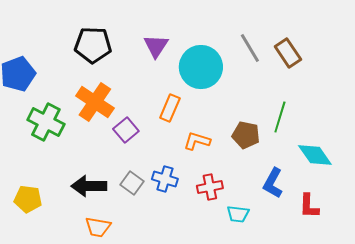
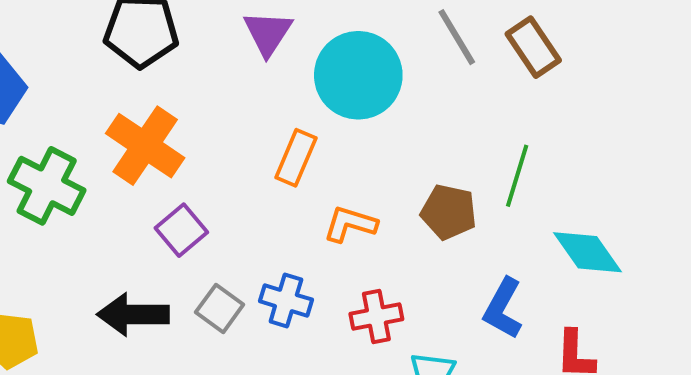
purple square: (126, 130) -> (181, 230), moved

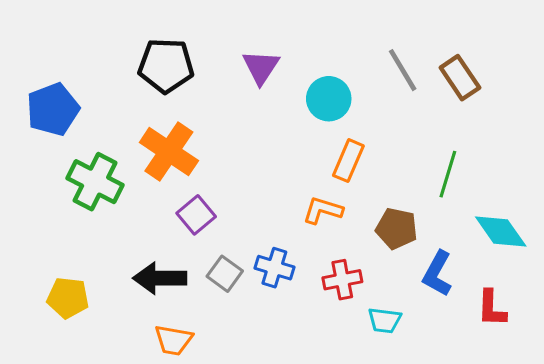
cyan circle: (358, 75) -> (329, 99), size x0.7
orange rectangle: (296, 158) -> (348, 161), moved
brown pentagon: (449, 212) -> (397, 228), moved

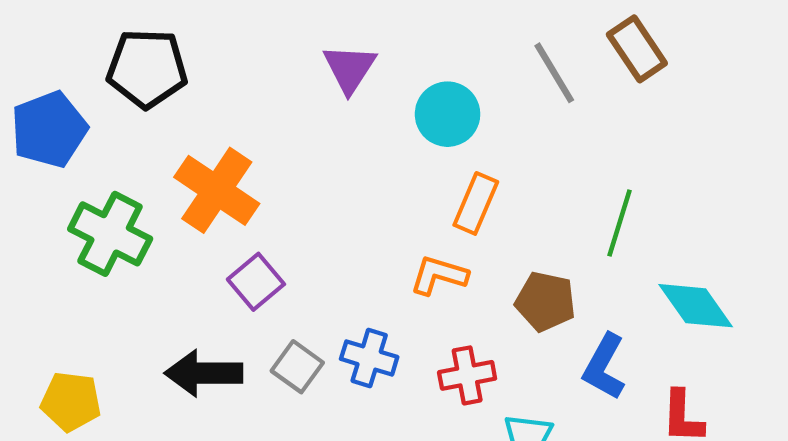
black pentagon: (166, 66) -> (147, 68), moved
brown rectangle: (460, 78) -> (637, 49), moved

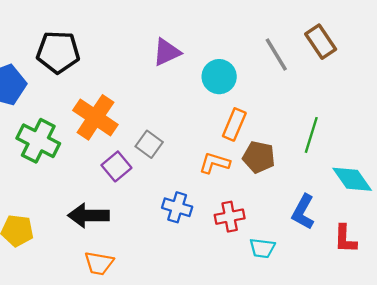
purple triangle: (350, 68) -> (167, 52), turned 32
brown pentagon: (545, 301) -> (259, 157), moved
gray square: (297, 367) -> (149, 144), moved

